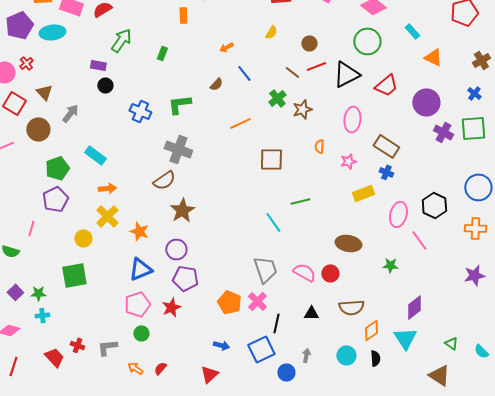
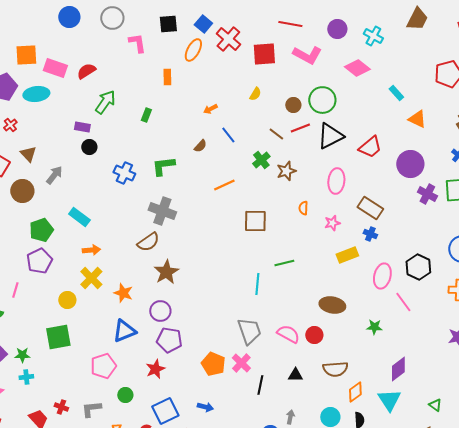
green circle: (367, 41) -> (322, 100), moved
cyan line: (273, 222) -> (257, 284), turned 40
pink pentagon: (137, 304) -> (103, 366), moved
blue square: (261, 349) -> (165, 411), moved

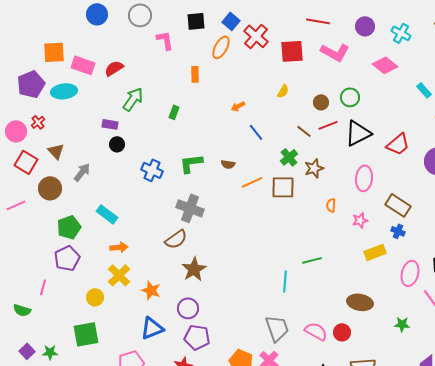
green circle: (322, 100) -> (350, 97), size x0.7
brown semicircle: (200, 146) -> (228, 164), moved, turned 56
brown square: (255, 221) -> (283, 187), moved

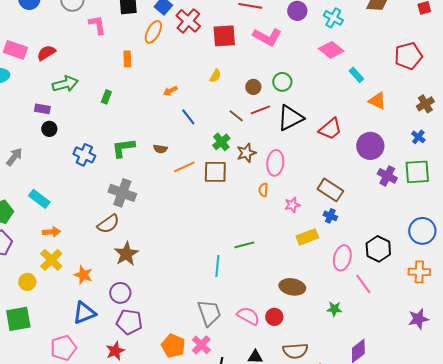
pink diamond: (385, 65) -> (331, 50), moved
green arrow: (133, 99) -> (65, 84), turned 40
pink ellipse: (364, 178) -> (275, 163), moved

